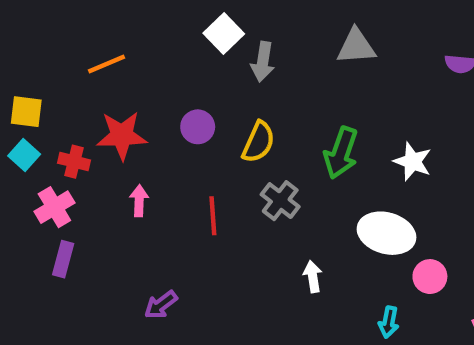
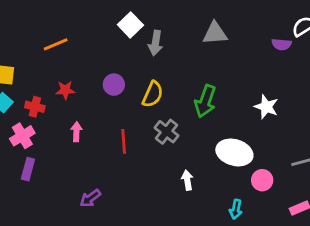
red star: (122, 135) -> (65, 90), size x0.6
white star: (413, 162) -> (266, 107), moved

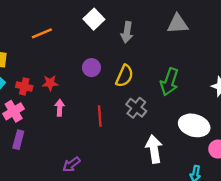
white square: (130, 25) -> (94, 19), moved
red star: (65, 90) -> (50, 83), moved
white arrow: (187, 180) -> (154, 149), size x1.6

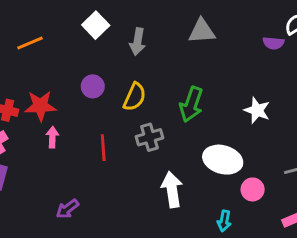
red star: (50, 83) -> (40, 106), size x1.5
gray cross: (136, 108) -> (149, 137), turned 36

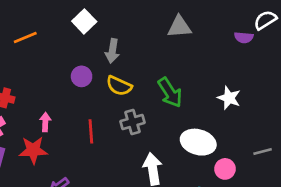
gray arrow: (138, 42) -> (112, 51), moved
yellow semicircle: (135, 97) -> (119, 86), turned 90
green arrow: (191, 104) -> (170, 92), turned -52
red star: (40, 106) -> (33, 150), moved

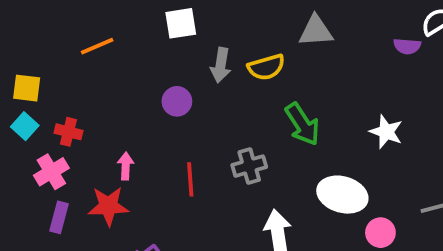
white square: (84, 21) -> (181, 23), turned 35
yellow semicircle: (119, 86) -> (266, 67), moved, turned -40

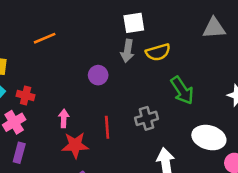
white square: (181, 23) -> (134, 23), moved
gray triangle: (316, 31) -> (214, 28), moved
red star: (108, 206) -> (75, 145), moved

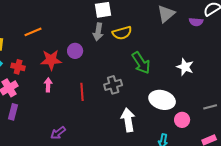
gray triangle: (214, 28) -> (166, 14), turned -36
orange line: (45, 38) -> (33, 32), moved
red star: (75, 145) -> (51, 60), moved

